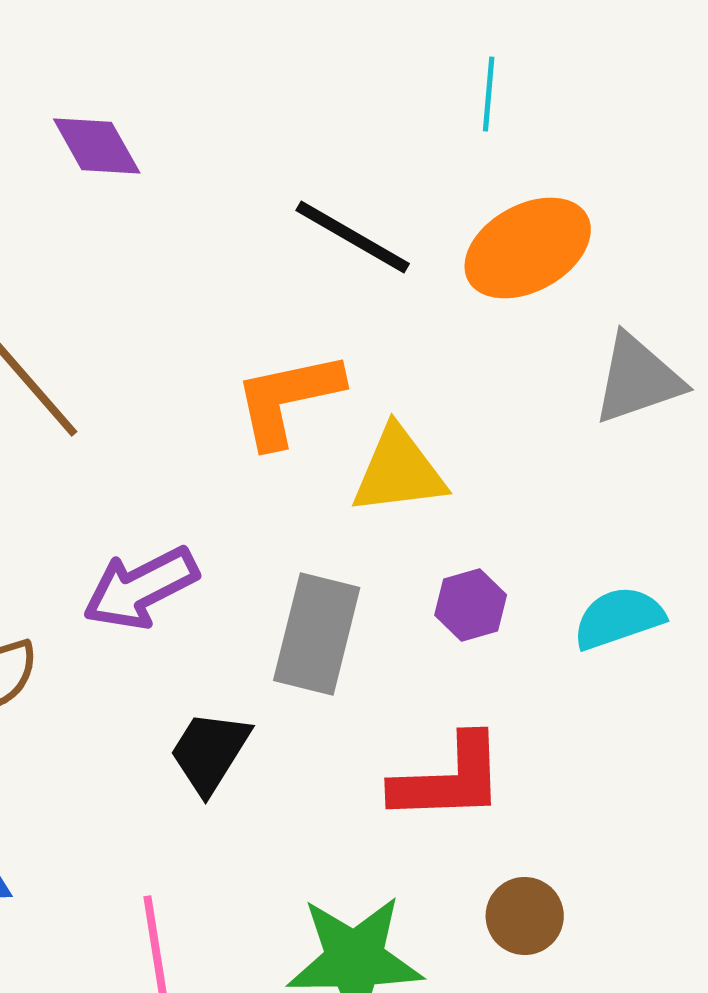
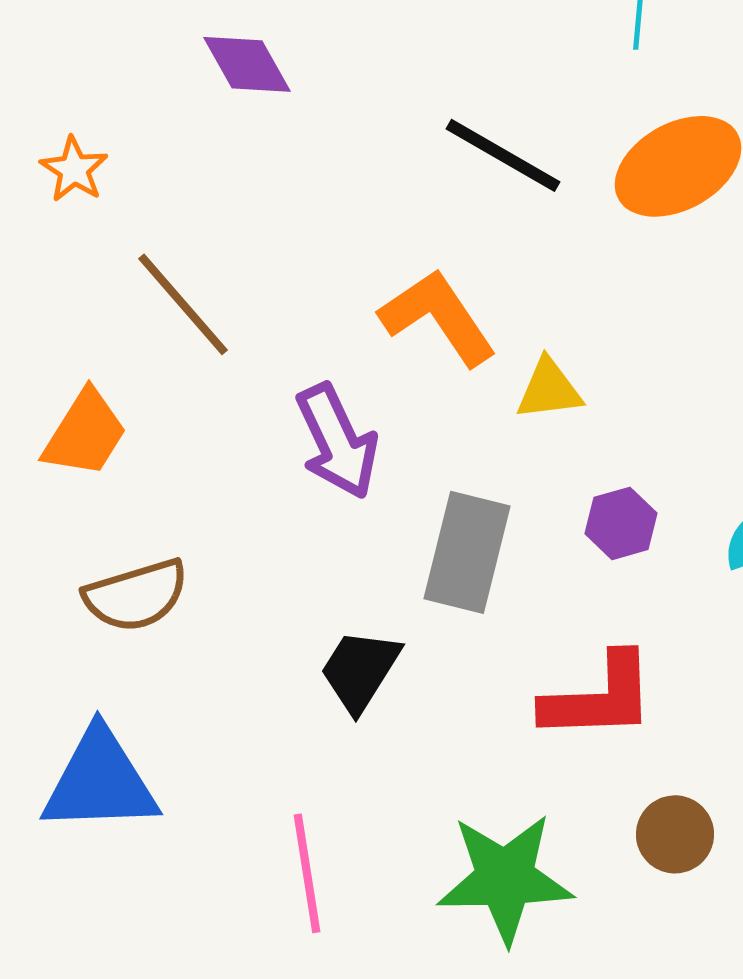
orange L-shape: (288, 399) -> (438, 317), turned 68
yellow triangle: (399, 471) -> (549, 389), size x0.7
purple arrow: (141, 588) -> (337, 441), moved, turned -88

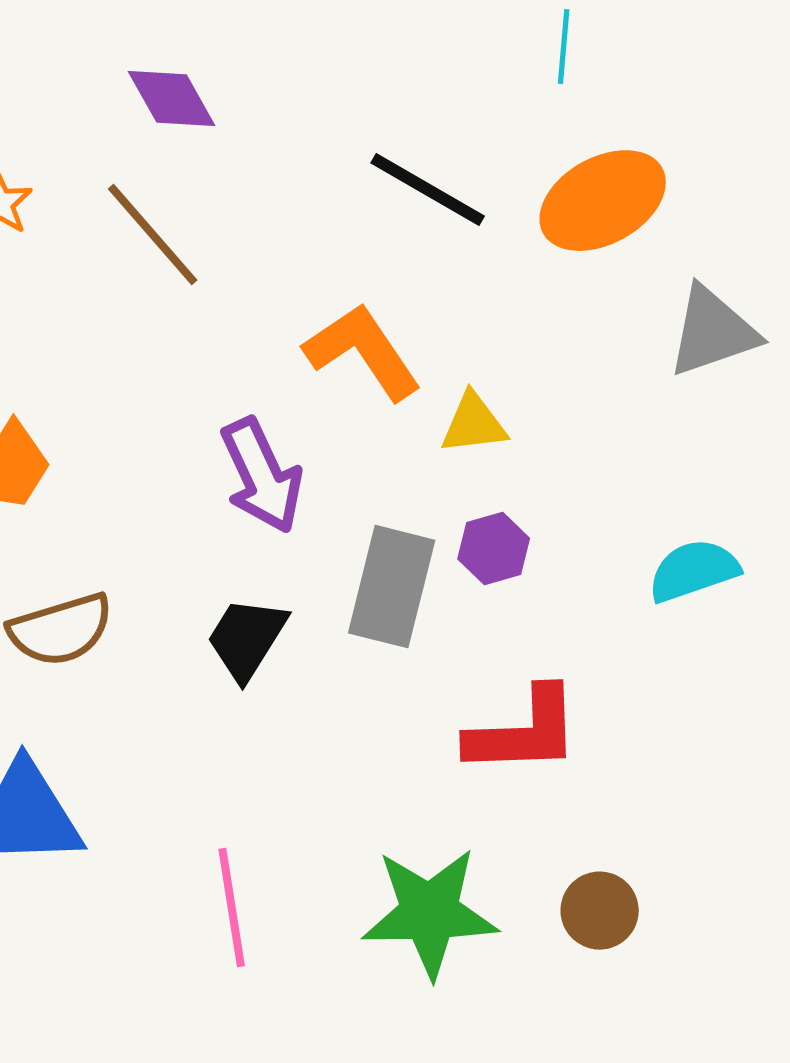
brown line: (183, 304) -> (153, 235), moved
purple hexagon: (621, 523) -> (494, 549), moved
black trapezoid: (360, 670) -> (247, 639), moved
brown circle: (675, 834) -> (600, 911), moved

